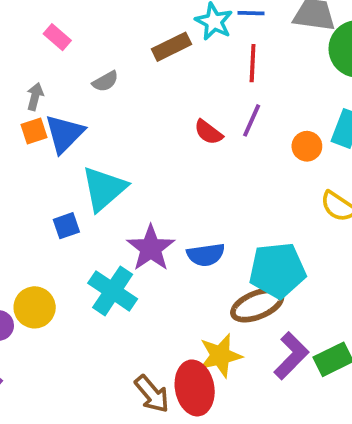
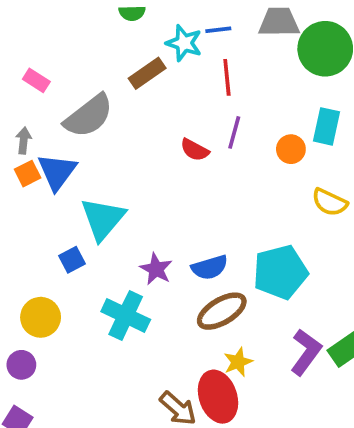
gray semicircle: (105, 81) -> (89, 116), size x2.0
purple star: (151, 248) -> (156, 269), size x0.7
brown ellipse: (257, 305) -> (222, 311), moved
yellow circle: (35, 307) -> (41, 317), moved
yellow star: (220, 356) -> (238, 362), size x0.7

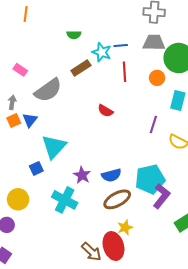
purple line: (234, 132) -> (153, 124), moved
orange circle: (291, 149) -> (157, 78), moved
blue triangle: (57, 172) -> (30, 120), size x0.7
purple L-shape: (306, 352) -> (162, 196), moved

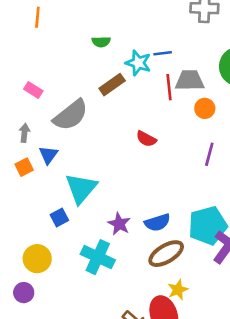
gray trapezoid: (154, 43) -> (190, 80), moved
orange circle: (157, 78) -> (205, 108), moved
orange square: (14, 121) -> (24, 167), moved

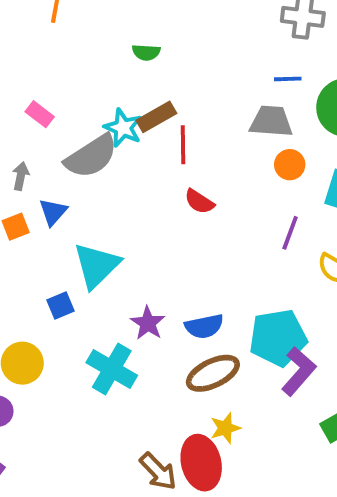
blue line: (163, 53) -> (288, 79), moved
cyan star: (138, 63) -> (123, 128), moved
red line: (169, 87) -> (183, 145), moved

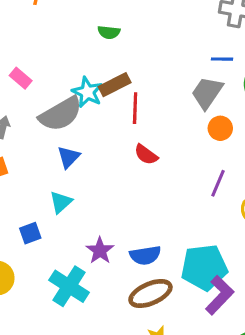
gray trapezoid: (271, 121) -> (207, 93), turned -63
blue triangle: (53, 212) -> (69, 157), moved
cyan triangle: (97, 265) -> (61, 202), size x0.6

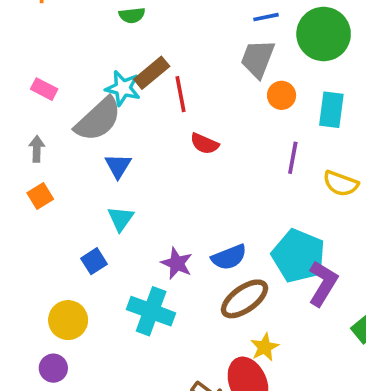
cyan pentagon: (204, 267) -> (298, 256), turned -30

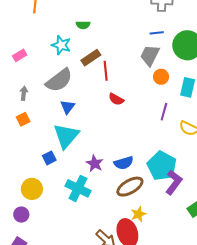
cyan star: (123, 88) -> (61, 45), moved
pink rectangle: (44, 89) -> (20, 55), moved, turned -64
cyan triangle: (121, 219) -> (66, 136), size x1.8

